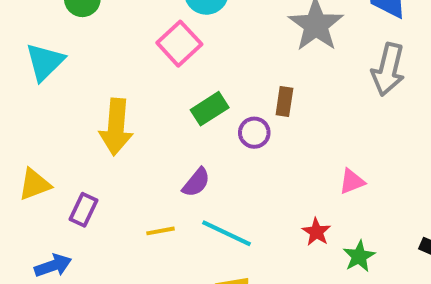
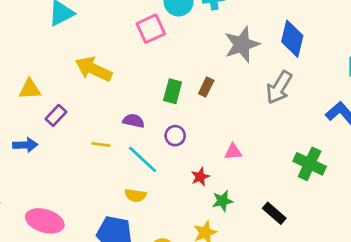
green rectangle: (210, 109) -> (173, 91), moved, turned -60
yellow arrow: (116, 127) -> (94, 69), turned 93
purple circle: (254, 133) -> (175, 136), moved
purple semicircle: (196, 182) -> (133, 121), turned -135

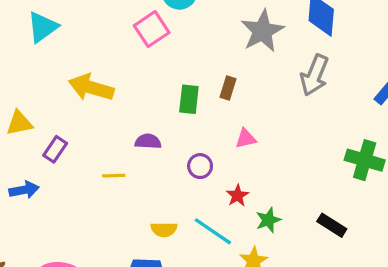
purple circle: (175, 136) -> (200, 166), moved
pink triangle: (233, 152) -> (246, 139), moved
cyan line: (143, 159) -> (213, 231), moved

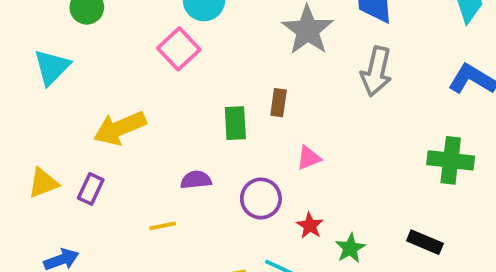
yellow arrow: (91, 87) -> (120, 128), turned -30
purple rectangle: (55, 149) -> (91, 189), moved
purple circle: (200, 166) -> (261, 199), size x1.4

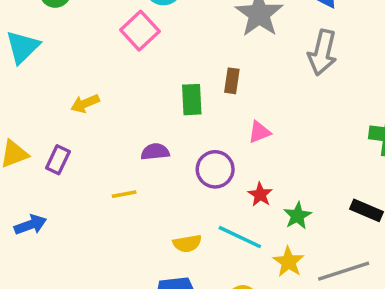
yellow arrow: (120, 128) -> (85, 104), size x0.6

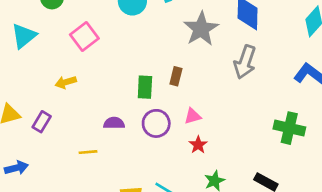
pink square: (140, 31) -> (84, 36), moved
purple circle: (215, 169) -> (156, 123), moved
red star: (260, 195) -> (198, 145), moved

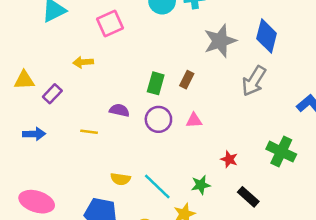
red star: (198, 145) -> (229, 159), moved, turned -30
blue arrow: (16, 168) -> (34, 134), moved

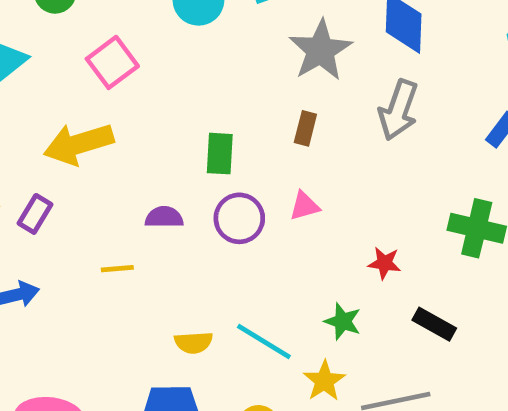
yellow arrow: (83, 62) -> (79, 144), size x1.8
brown rectangle: (187, 80) -> (305, 128), moved
green star: (201, 185) -> (343, 321), turned -30

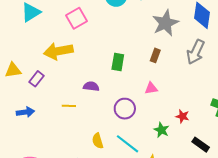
purple circle: (239, 218) -> (125, 109), moved
green star: (343, 321) -> (161, 130), moved
yellow semicircle: (194, 342) -> (98, 141), turned 70

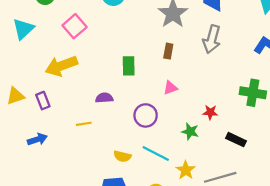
purple rectangle: (37, 79) -> (43, 101), turned -49
yellow semicircle: (98, 141) -> (122, 156), turned -49

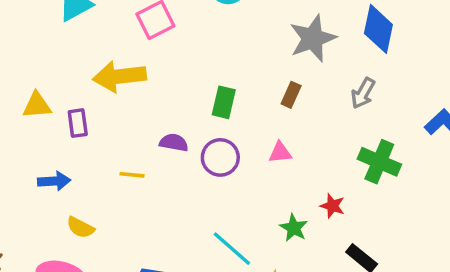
gray arrow: (212, 39) -> (363, 93), size x0.7
green cross: (253, 93) -> (379, 162), moved
purple circle: (146, 115) -> (220, 157), moved
yellow semicircle: (122, 156) -> (80, 227), moved

